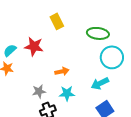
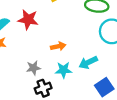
cyan arrow: (100, 83) -> (88, 62), moved

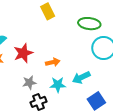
red star: (28, 20) -> (23, 53), moved, turned -30

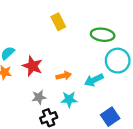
red star: (23, 53) -> (32, 66), turned -30
cyan arrow: (81, 77) -> (94, 80), moved

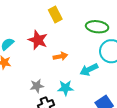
red star: (32, 66) -> (38, 40), moved
orange arrow: (64, 76) -> (60, 56), moved

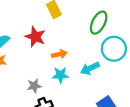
green ellipse: (97, 27) -> (99, 23), turned -70
cyan star: (65, 88) -> (60, 75), moved

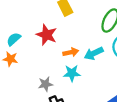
cyan arrow: (90, 68) -> (94, 53), moved

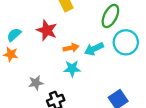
gray star: (45, 84) -> (36, 83), moved

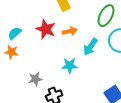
orange arrow: (71, 48) -> (70, 31), moved
cyan arrow: (94, 49) -> (90, 47), turned -30

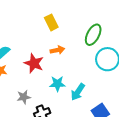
red star: (46, 29) -> (34, 63), moved
cyan arrow: (90, 47) -> (78, 92), moved

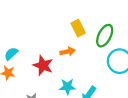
yellow rectangle: (51, 22) -> (78, 28), moved

